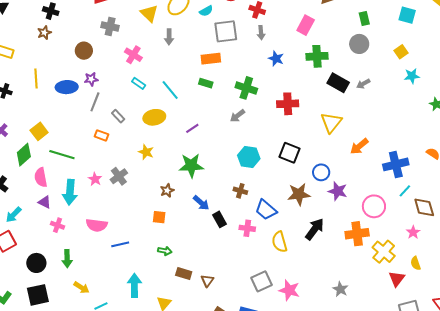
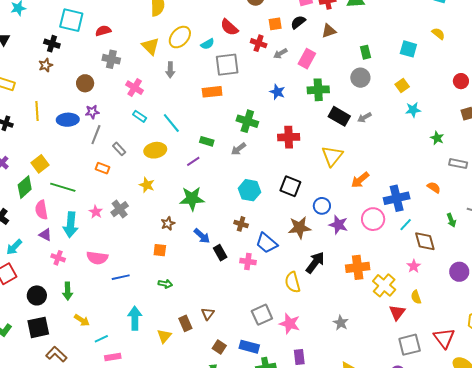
gray arrow: (261, 33) -> (280, 54), moved, turned 64
green rectangle: (206, 83) -> (207, 141), moved
pink circle: (374, 206) -> (373, 219), moved
yellow semicircle: (279, 242) -> (293, 282), moved
brown rectangle: (184, 273) -> (185, 323), moved, turned 49

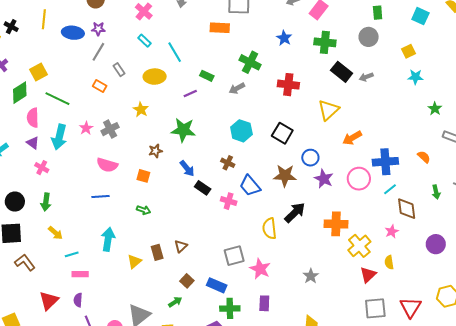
black rectangle: (220, 253) -> (203, 188), turned -35
pink semicircle: (97, 258) -> (107, 165), moved

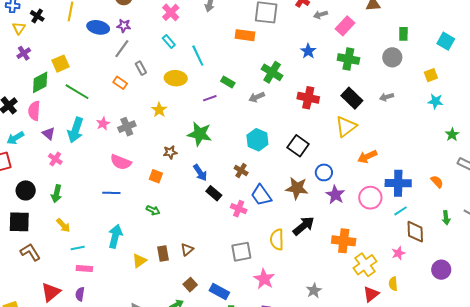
black rectangle: (342, 72) -> (352, 98), moved
pink semicircle: (33, 118) -> (34, 111), moved
gray square: (234, 256) -> (241, 252), moved

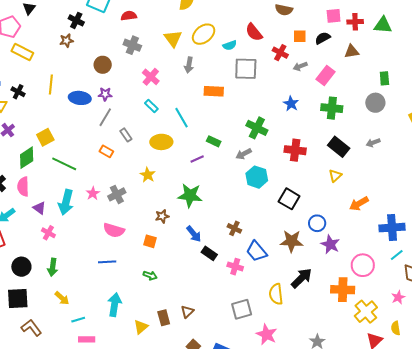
orange rectangle: (245, 35) -> (214, 91), moved
yellow triangle: (346, 127) -> (335, 176), size x0.6
cyan hexagon: (257, 140) -> (257, 177), moved
pink circle: (370, 198) -> (363, 265), moved

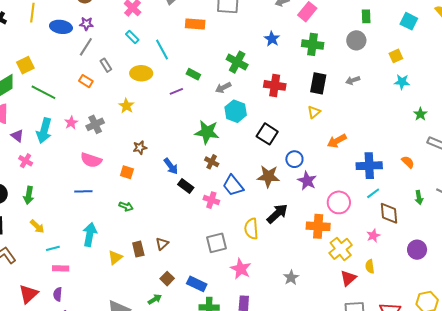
black rectangle: (339, 147) -> (318, 83), turned 60
green star: (190, 196) -> (207, 132), moved

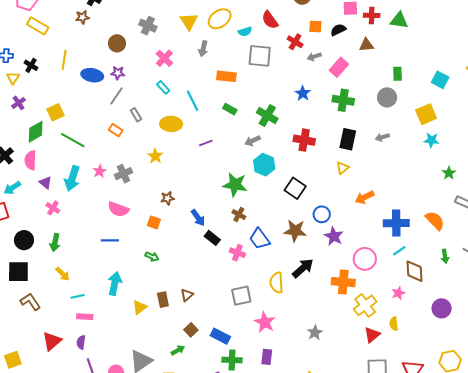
yellow square: (396, 56) -> (426, 114), size x1.5
green rectangle: (193, 74) -> (230, 109), moved
orange semicircle: (408, 162) -> (435, 221), size x1.5

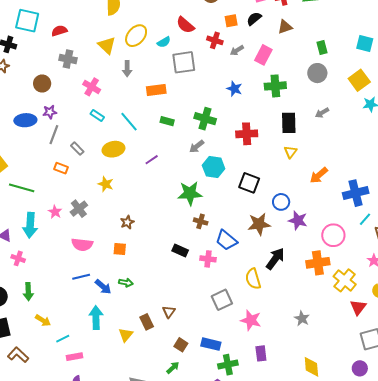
blue arrow: (198, 218) -> (103, 287), moved

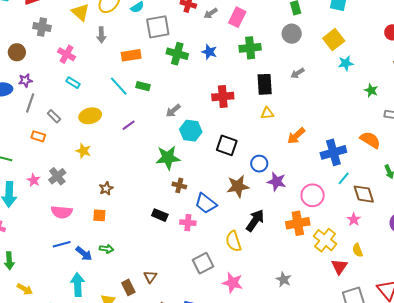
green cross: (205, 119) -> (177, 54), moved
cyan line: (129, 122) -> (119, 86), moved
yellow triangle: (290, 152) -> (267, 113), turned 48

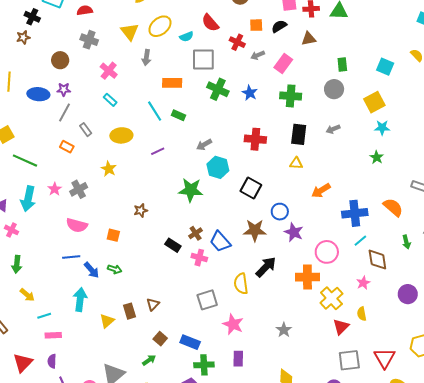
green star: (371, 90) -> (377, 157), moved
brown cross: (179, 185) -> (196, 233), moved, turned 32
brown star: (106, 188) -> (141, 210), moved

